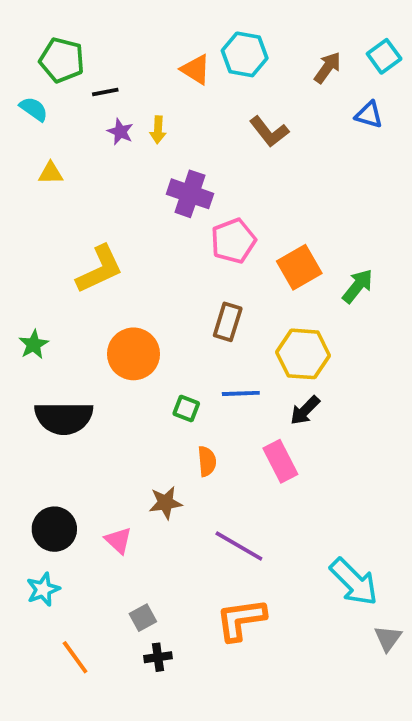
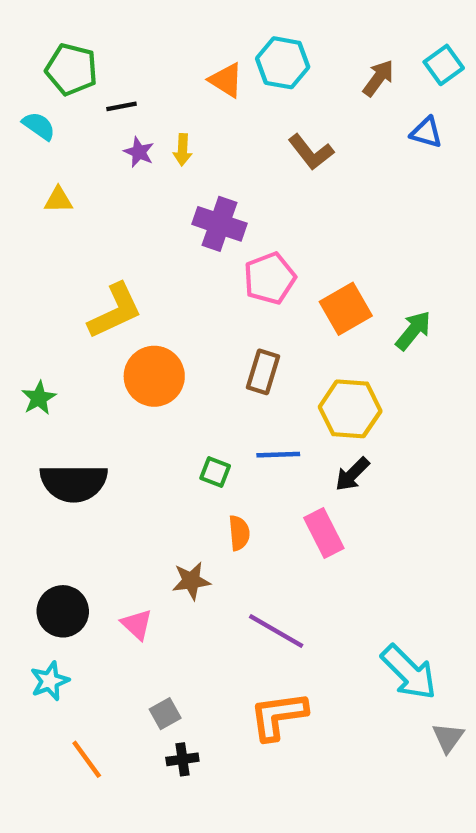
orange circle: (133, 354) -> (154, 376), moved

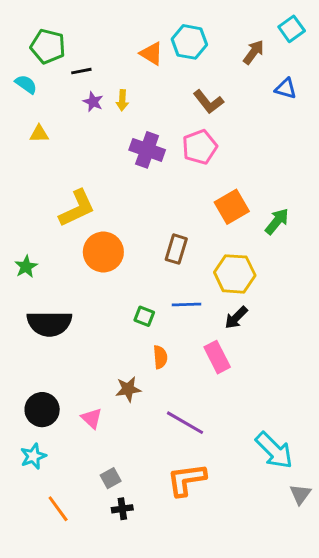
cyan square: (444, 65) -> (292, 29), moved
pink pentagon: (270, 278) -> (200, 147), moved

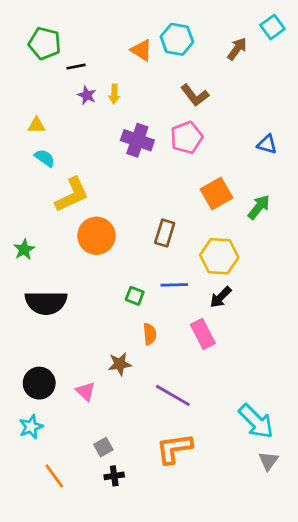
cyan semicircle: (26, 84) -> (45, 158), moved
blue triangle: (286, 89) -> (267, 144), moved
gray triangle: (300, 494) -> (268, 461), moved

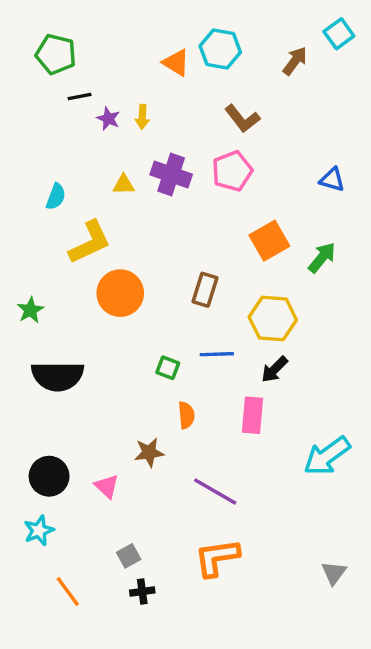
black line: (76, 67) -> (80, 97), moved
yellow triangle: (36, 125) -> (124, 185), moved
cyan semicircle: (45, 158) -> (56, 197), turned 75
pink rectangle: (203, 334) -> (252, 415), turned 32
cyan arrow: (256, 421) -> (327, 456), moved, turned 99

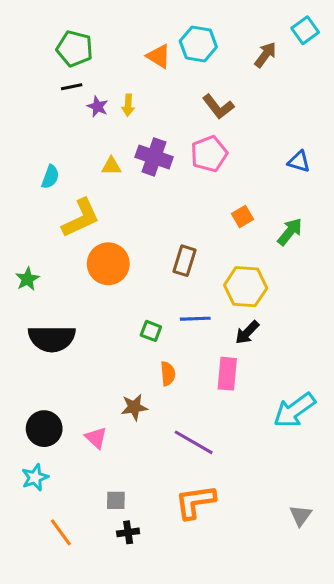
green pentagon: (56, 54) -> (75, 49), moved
orange square: (269, 241) -> (243, 216), size x0.6
gray square: (129, 556) -> (116, 500), turned 30

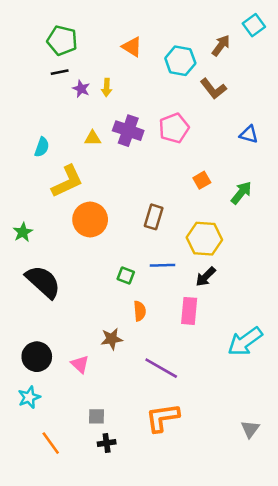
cyan hexagon: (198, 44) -> (180, 61), moved
brown L-shape: (218, 107) -> (213, 89), moved
black semicircle: (52, 339) -> (43, 282), turned -138

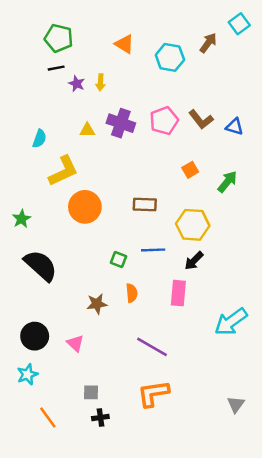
brown L-shape: (213, 89) -> (201, 119), moved
brown rectangle: (154, 217) -> (145, 204), turned 75
brown star: (112, 339) -> (97, 304), moved

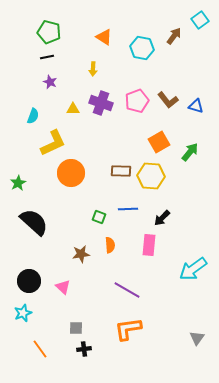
yellow arrow: (100, 82) -> (93, 69), moved
purple star: (77, 84) -> (50, 82), moved
orange square: (190, 170) -> (159, 142), size x1.5
yellow hexagon: (193, 225) -> (151, 176), moved

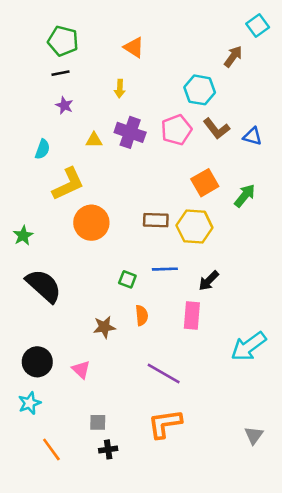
brown arrow: (174, 36) -> (233, 56), moved
cyan hexagon: (142, 48) -> (200, 90), moved

